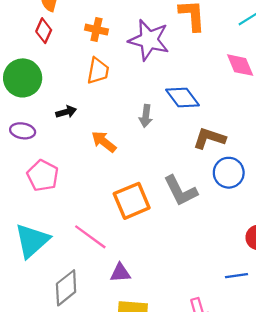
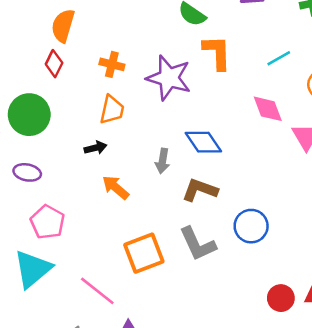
black arrow: (66, 112) -> (96, 148), moved
brown L-shape: (209, 138) -> (200, 190), moved
cyan triangle: (32, 241) -> (33, 269), moved

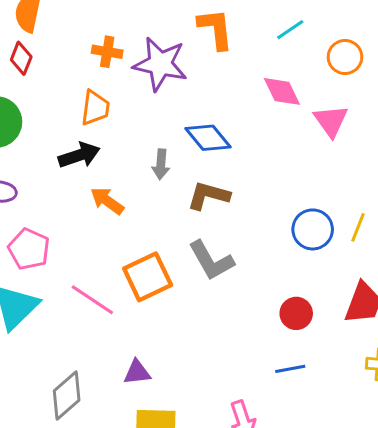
orange cross: (112, 64) -> (107, 52), moved
black arrow: (96, 148) -> (79, 155), size x1.5
blue circle: (251, 226) -> (313, 229), moved
pink line: (97, 291) -> (92, 300), moved
red circle: (281, 298) -> (296, 313), moved

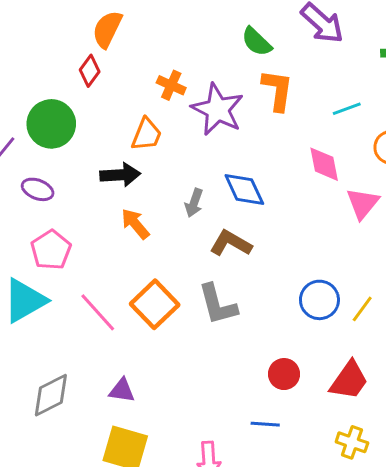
orange square: (148, 277) -> (155, 304), turned -33

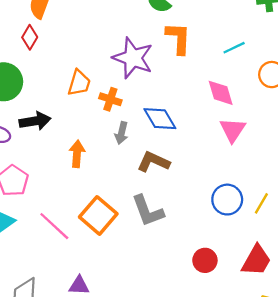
orange cross: (171, 85) -> (110, 99), moved
black arrow: (120, 175) -> (35, 121), moved
pink triangle: (363, 203) -> (233, 130), moved
orange arrow: (135, 224) -> (77, 154), turned 50

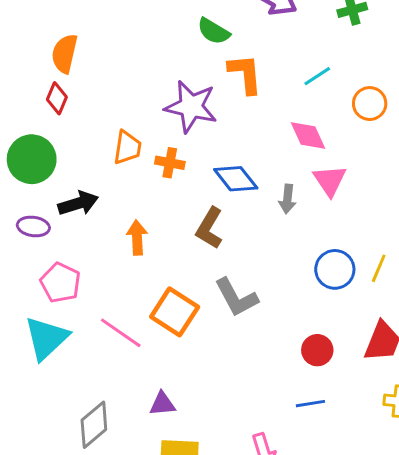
gray arrow: (121, 133) -> (287, 199), moved
brown L-shape: (153, 162) -> (209, 228), moved, turned -76

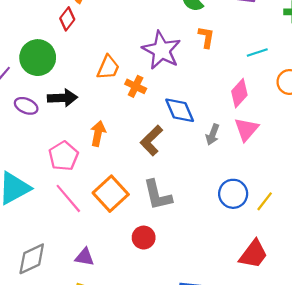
orange L-shape: (245, 74) -> (206, 37), size x0.7
pink diamond: (308, 136) -> (239, 93), turned 52
pink pentagon: (60, 283) -> (63, 156), moved
red circle: (317, 350) -> (144, 238), moved

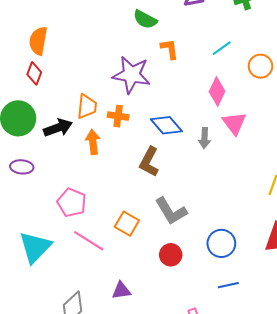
black arrow: (62, 98) -> (58, 128), moved
orange arrow: (98, 133) -> (93, 142), moved
orange square: (111, 194) -> (127, 224), size x0.7
blue circle: (233, 194) -> (221, 243), moved

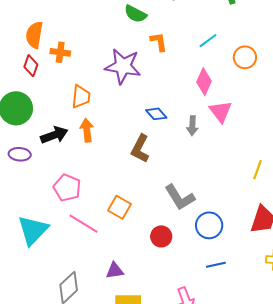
orange cross: (118, 116) -> (60, 52), moved
blue diamond: (166, 125) -> (156, 114), size x0.7
black arrow: (58, 128) -> (54, 135), moved
gray L-shape: (171, 211) -> (180, 197), moved

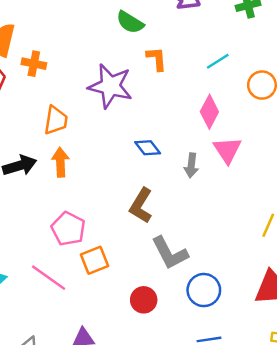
brown L-shape: (140, 149) -> (141, 206), moved
pink pentagon: (67, 188) -> (68, 229), moved
orange square: (119, 207) -> (94, 260), turned 35

